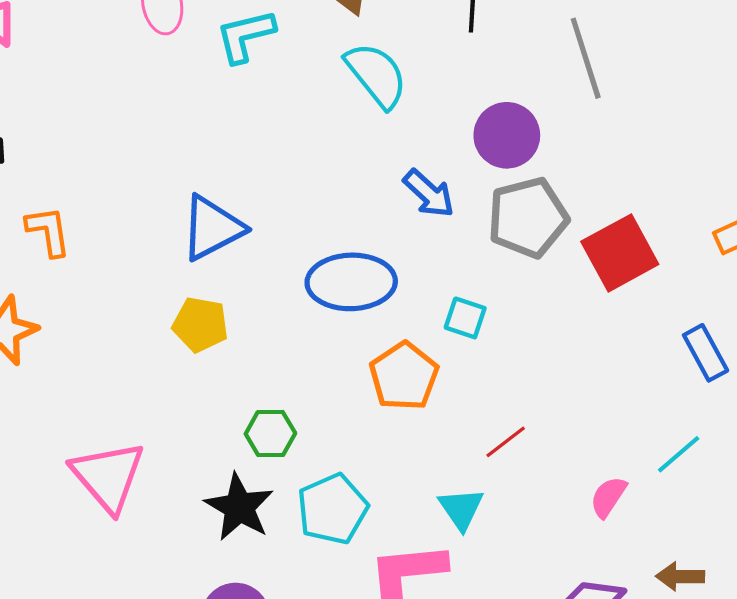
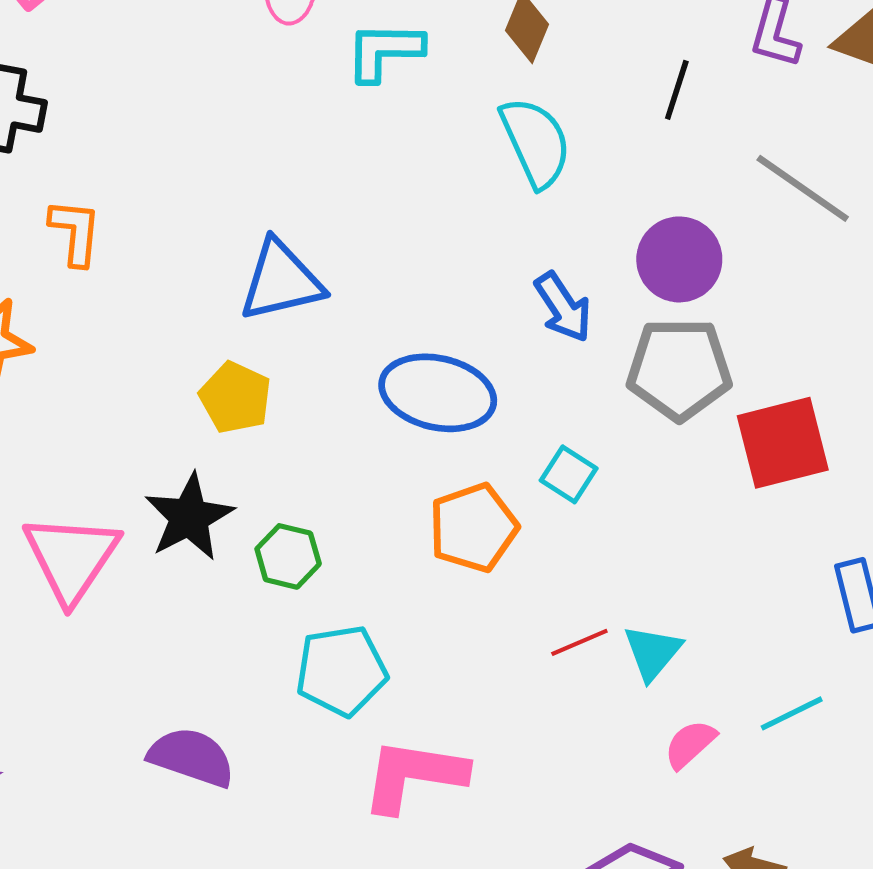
gray line: (586, 58) -> (803, 188), turned -52
black star: (239, 507) -> (189, 517), moved
cyan triangle: (461, 509) -> (653, 652), moved

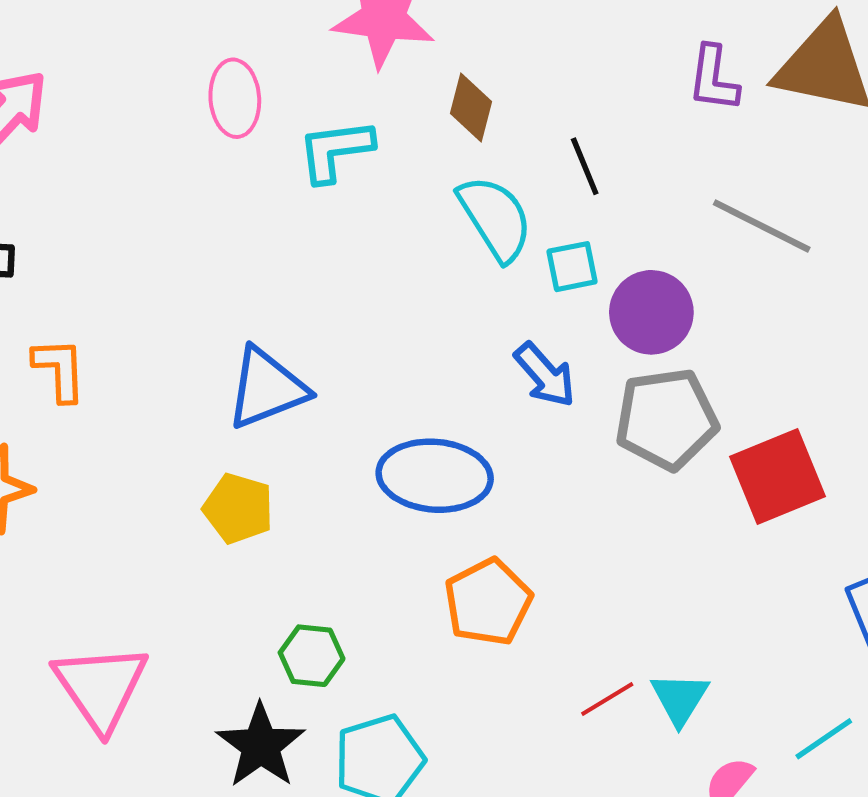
black line: (677, 90) -> (585, 166), moved, turned -32
cyan square: (569, 474) -> (572, 267), moved, turned -36
black star: (189, 517) -> (261, 746), moved

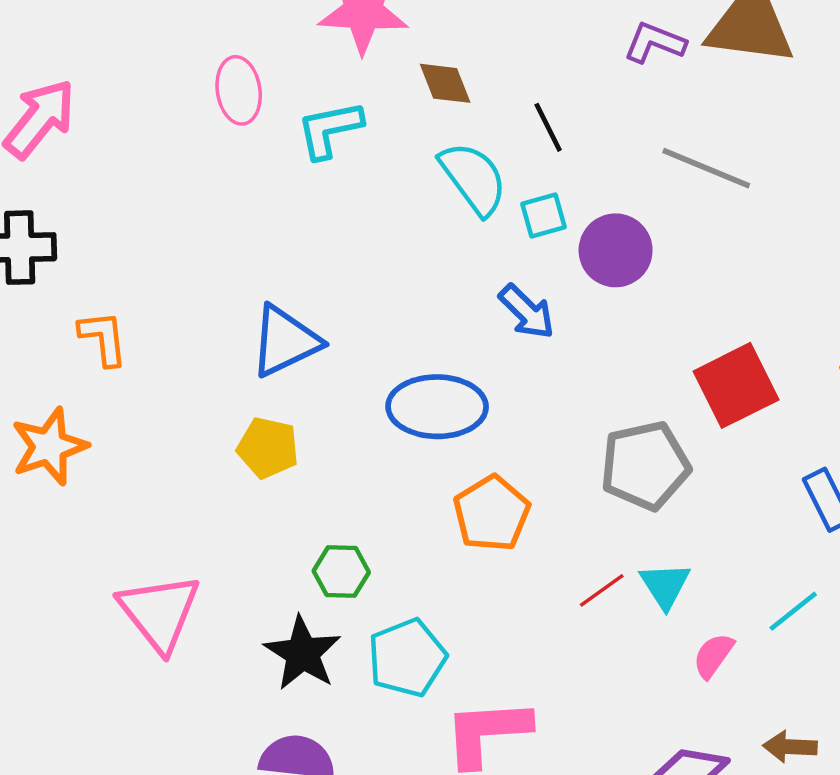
purple L-shape: (713, 79) -> (655, 43), turned 108
brown diamond: (471, 108) -> (445, 83), turned -32
gray pentagon: (666, 419) -> (645, 465), moved

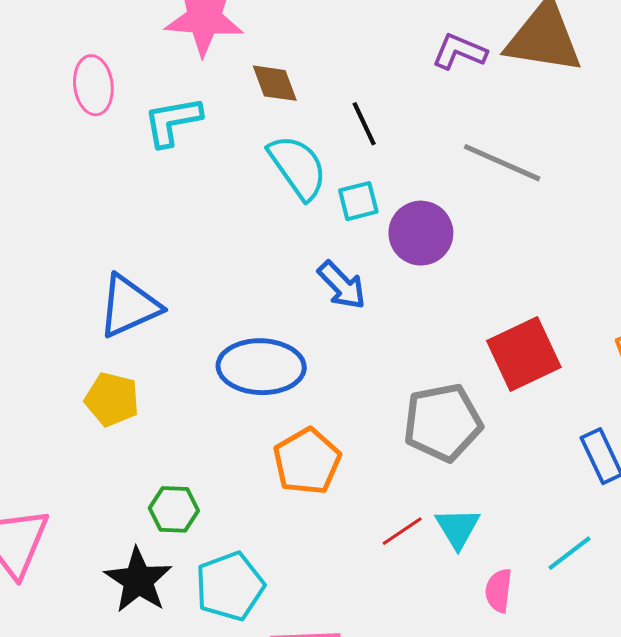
pink semicircle: (713, 656) -> (499, 591), turned -30

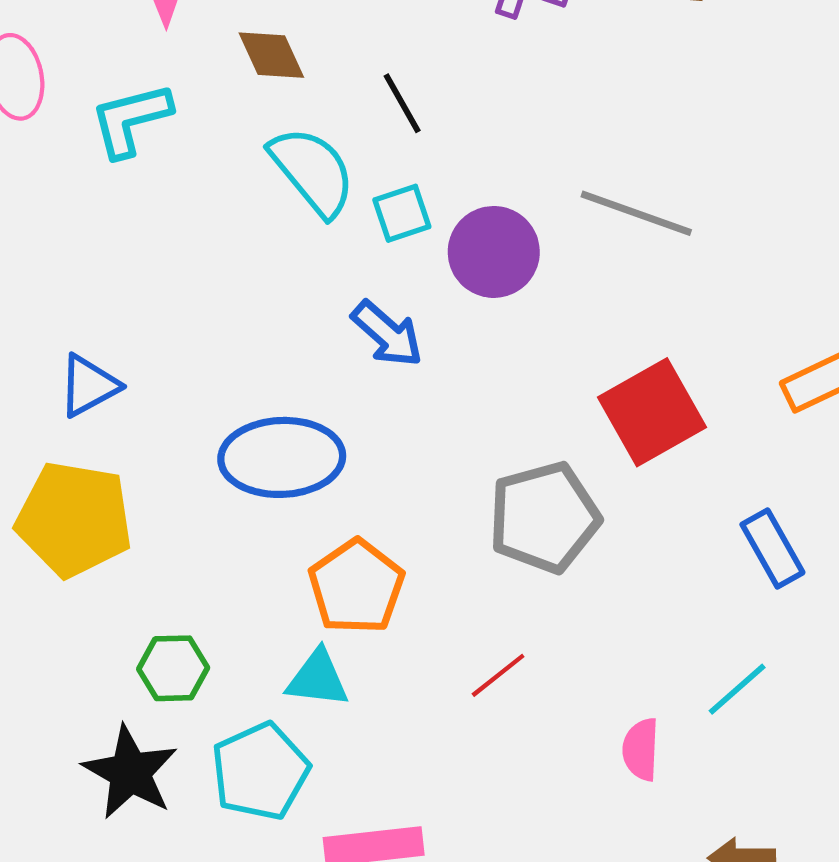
gray line: (502, 163) -> (636, 213), moved
blue triangle: (129, 306) -> (89, 386), size x0.7
yellow pentagon: (112, 399) -> (74, 519), size x1.5
cyan triangle: (458, 528) -> (318, 679), moved, turned -48

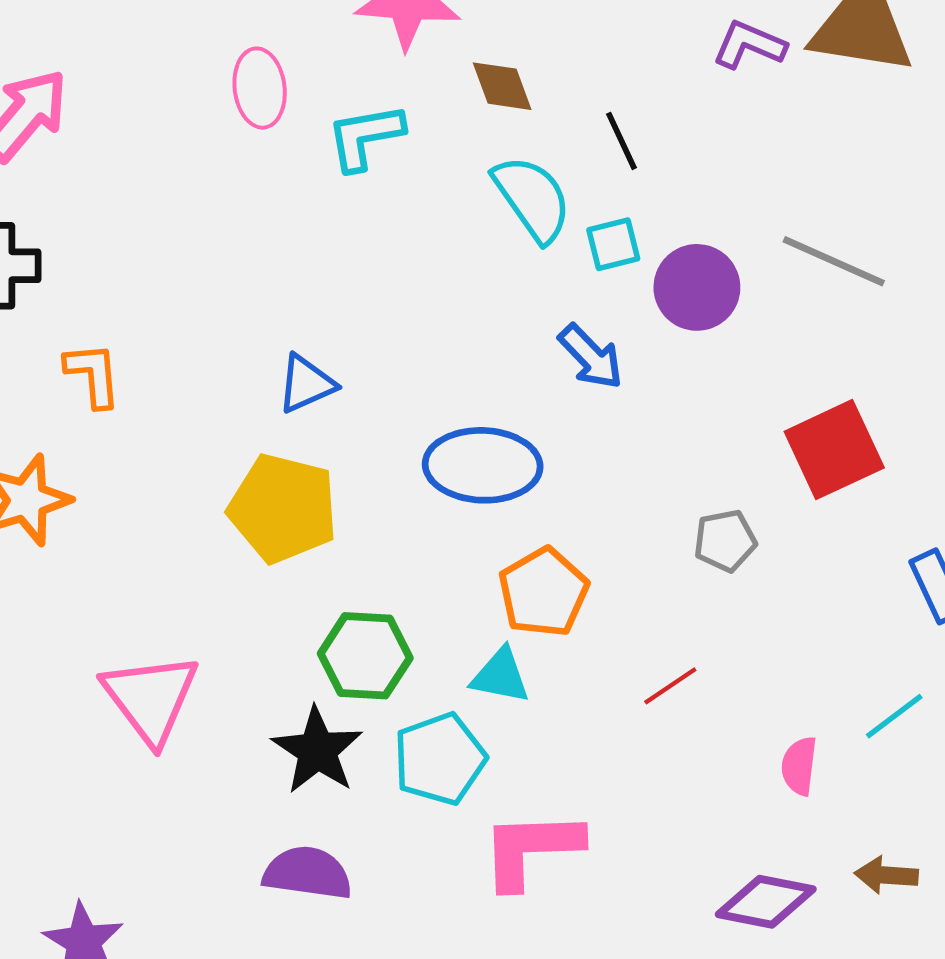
gray pentagon: (544, 517) -> (725, 541), size x0.6
green hexagon: (173, 668) -> (365, 656), size x1.4

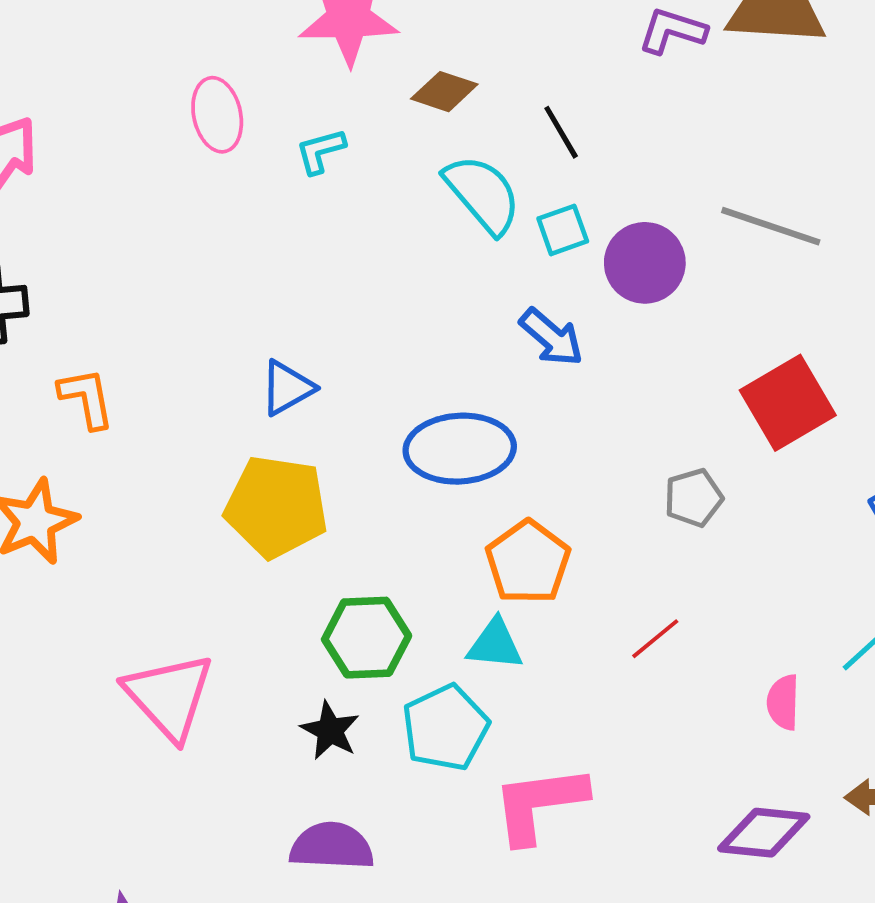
brown diamond: (502, 86) -> (444, 92), turned -46
cyan L-shape: (365, 137) -> (320, 151), size x0.7
black star: (317, 750) -> (330, 731), size x0.7

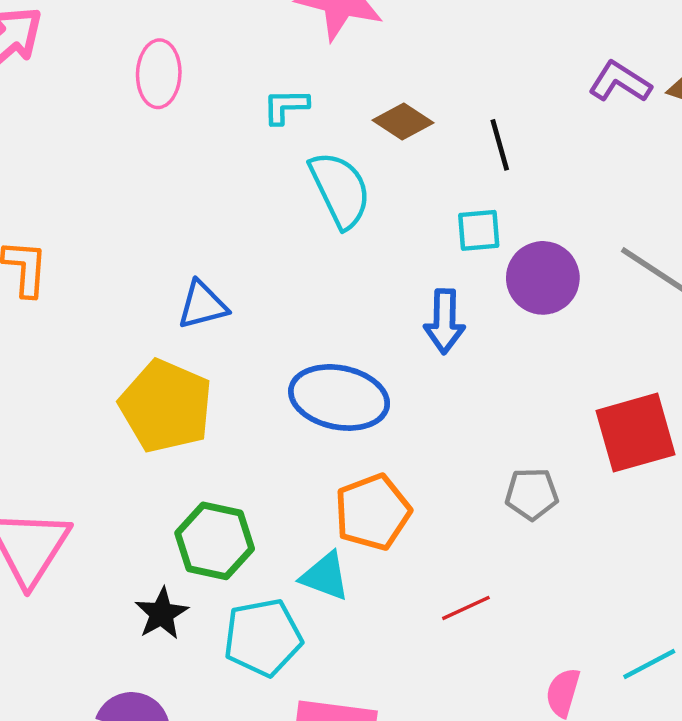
brown diamond: (444, 92) -> (403, 122), moved
pink ellipse: (217, 115) -> (159, 74), moved
cyan semicircle: (483, 194) -> (340, 190), moved
blue arrow: (551, 337) -> (444, 321), turned 36

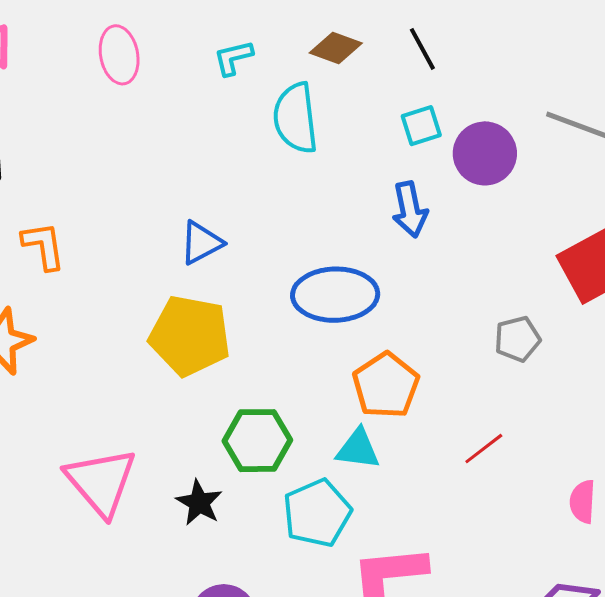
cyan semicircle: (340, 190) -> (296, 118), turned -148
black star: (162, 614) -> (199, 503), moved

